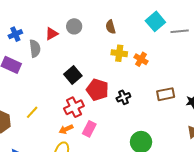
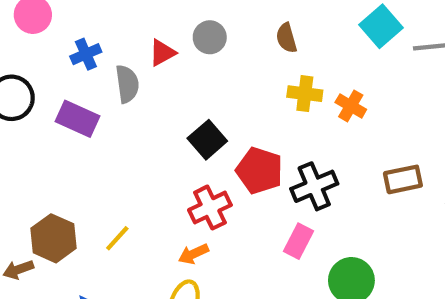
black cross: (123, 97) -> (314, 186), size x1.5
yellow line: (32, 112) -> (117, 238), moved
pink rectangle: (89, 129) -> (299, 241), moved

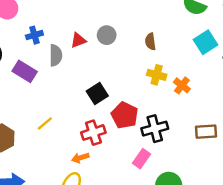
yellow line: (117, 238) -> (45, 124), moved

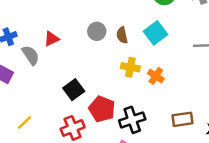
gray circle: (107, 35) -> (97, 31), moved
cyan square: (205, 42) -> (156, 33), moved
gray semicircle: (56, 55) -> (31, 55), turned -30

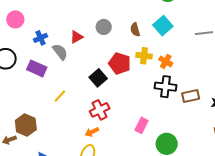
gray circle: (97, 31) -> (104, 27), moved
red pentagon: (102, 109) -> (120, 63), moved
black cross: (132, 120) -> (165, 87), moved, turned 30
yellow line: (25, 122) -> (60, 96), moved

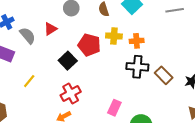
red triangle: (77, 37) -> (50, 29), moved
orange cross: (166, 61) -> (137, 41), turned -32
brown rectangle: (191, 96) -> (164, 75), turned 60

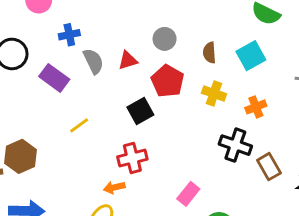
orange cross: (137, 41) -> (256, 107), moved, turned -32
red pentagon: (89, 45) -> (167, 81), moved

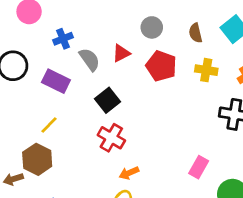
black square: (140, 111) -> (108, 100), moved
yellow line: (79, 125) -> (49, 125), moved
red cross: (132, 158) -> (111, 138), moved, turned -36

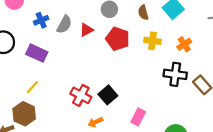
gray semicircle: (89, 59) -> (64, 24), moved, turned 66
black square: (108, 100) -> (108, 95), moved
pink rectangle: (199, 167) -> (138, 117), moved

